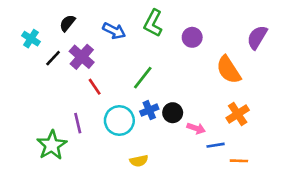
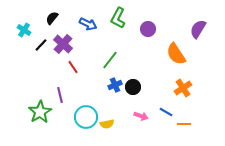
cyan circle: (119, 120) -> (86, 117), moved
pink arrow: (196, 128) -> (141, 116), moved
blue line: (216, 145) -> (166, 112), turned 40

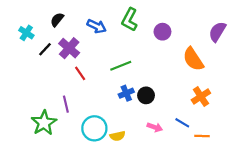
green line: (110, 60) -> (121, 66), turned 30

